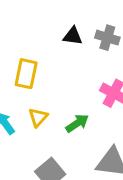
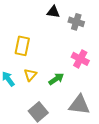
black triangle: (73, 36) -> (53, 12), moved

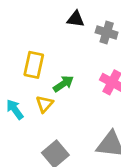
green arrow: (56, 79) -> (63, 84), moved

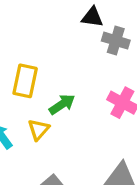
black triangle: (76, 19) -> (92, 17), moved

